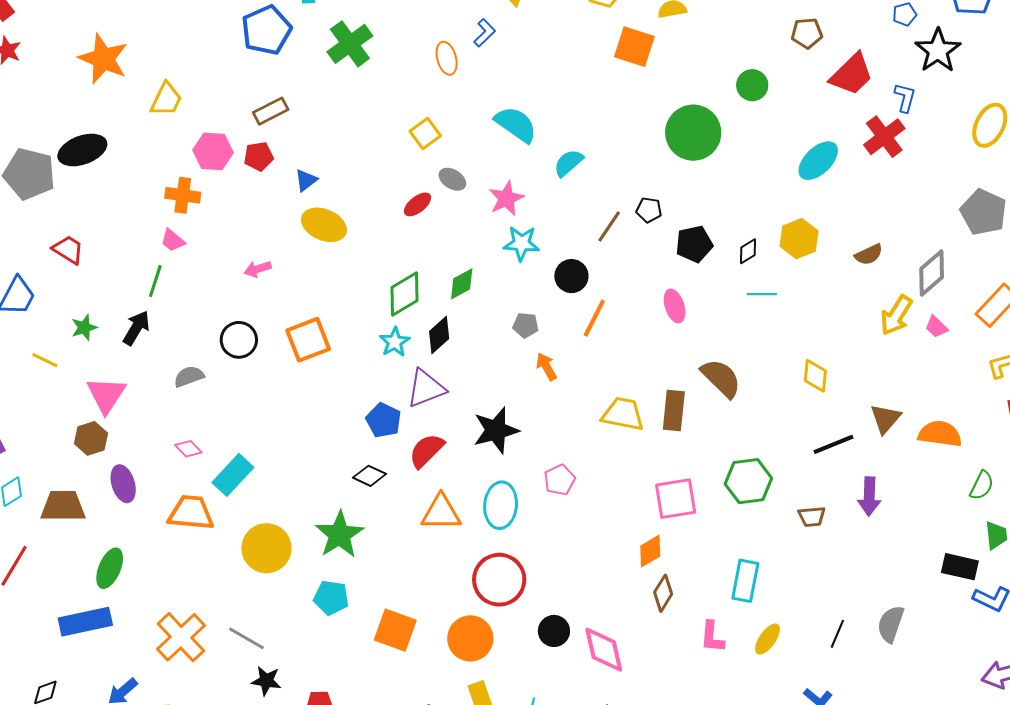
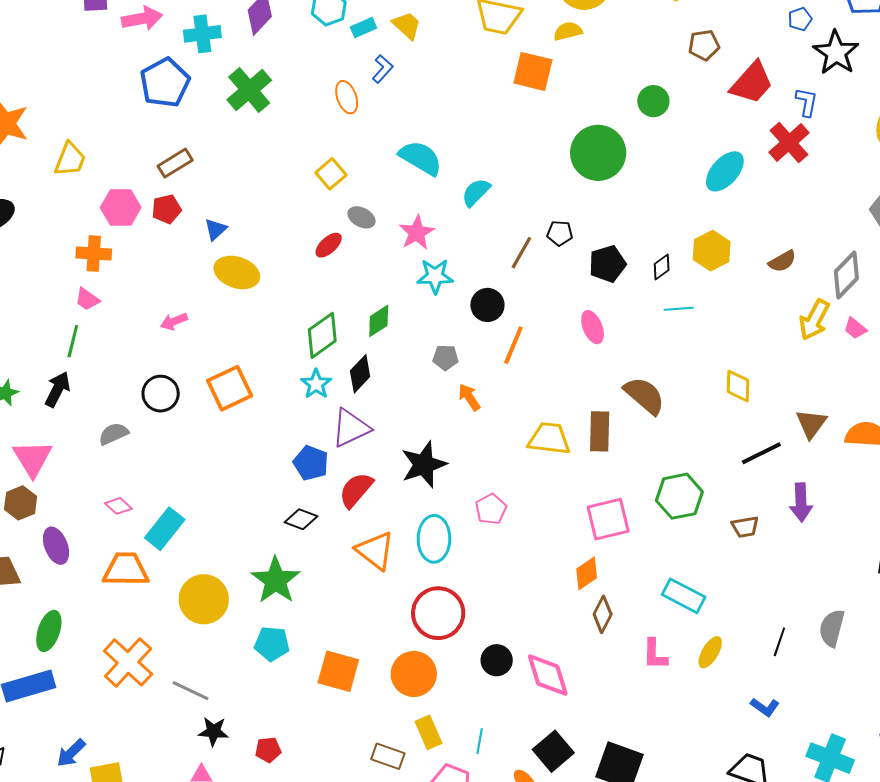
orange triangle: (441, 513) -> (375, 551), turned 42
cyan rectangle: (745, 581) -> (684, 596), turned -69
orange cross: (181, 637) -> (128, 662), moved

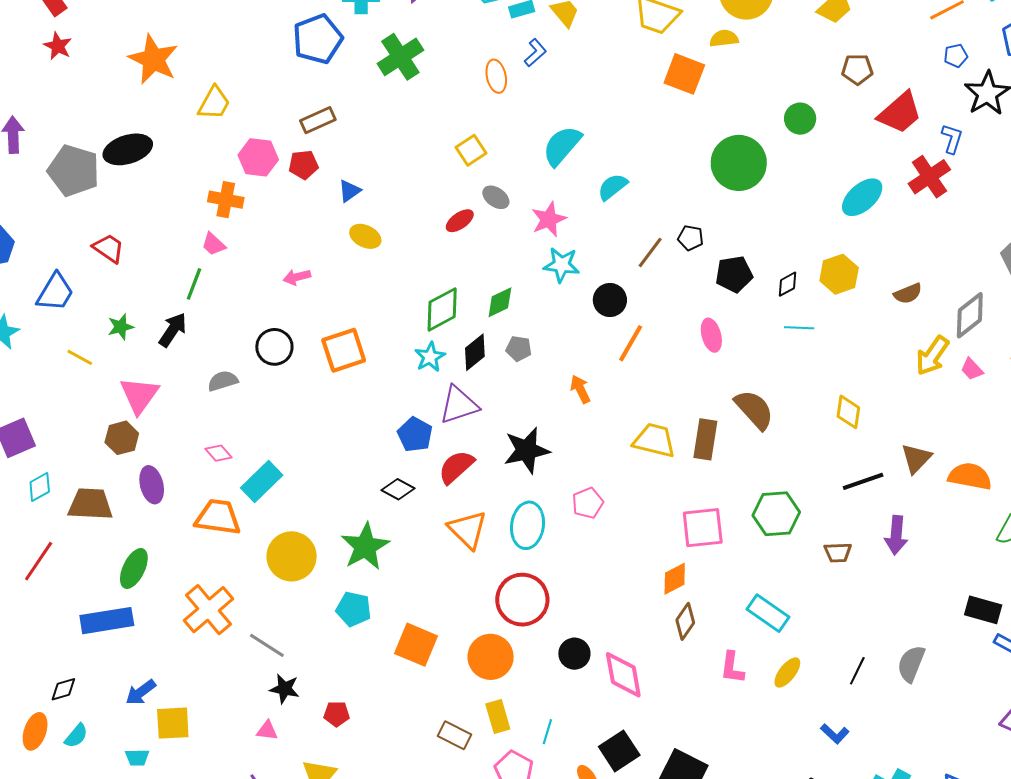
cyan semicircle: (421, 158) -> (562, 146), turned -87
yellow ellipse: (237, 272) -> (365, 236), size x0.7
gray pentagon: (446, 358) -> (519, 349), moved

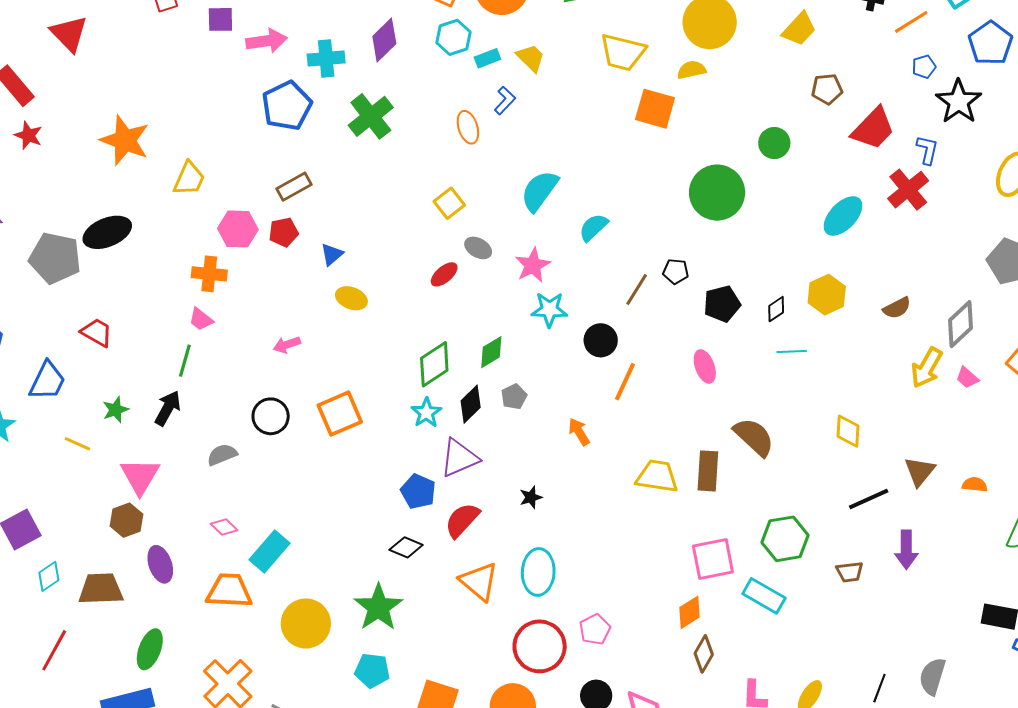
gray pentagon: (519, 349) -> (514, 397), turned -30
black star: (527, 450) -> (531, 497), size x0.5
orange semicircle: (970, 476) -> (975, 485), size x0.6
pink pentagon: (588, 503) -> (595, 629), moved
cyan rectangle: (768, 613) -> (764, 596), moved

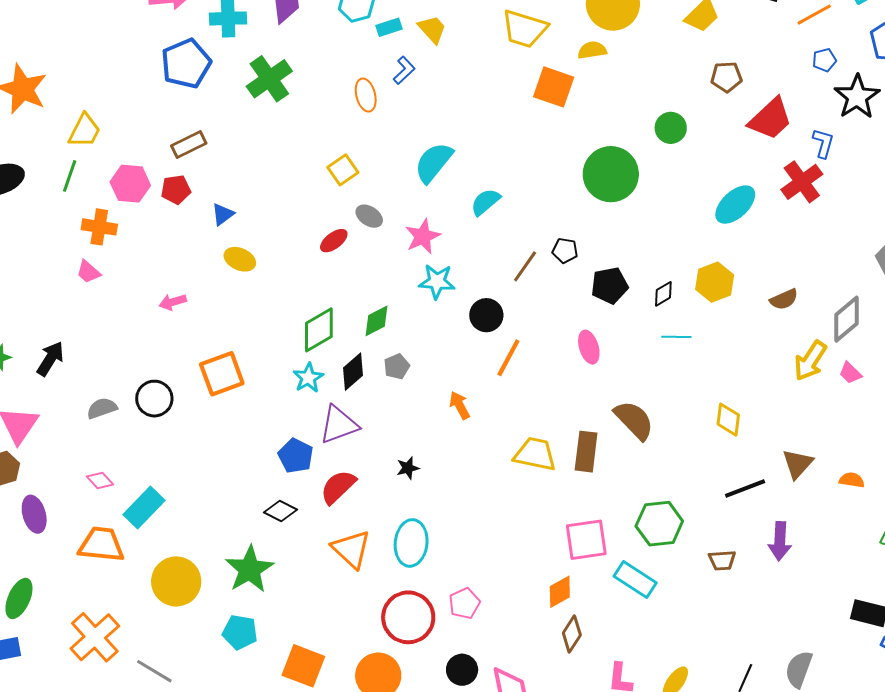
green line: (185, 361) -> (70, 176), moved
black circle: (271, 416) -> (154, 399), moved

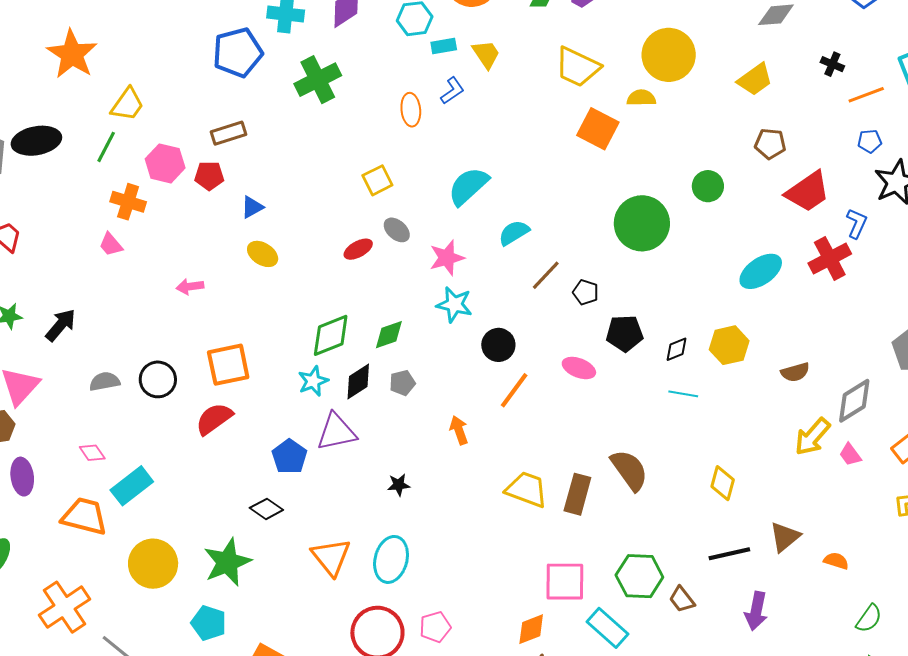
brown line: (525, 266) -> (546, 275), moved
pink ellipse: (589, 347) -> (579, 368), moved, turned -60
red semicircle: (338, 487) -> (214, 419), moved
brown trapezoid: (722, 560) -> (682, 599), moved, turned 48

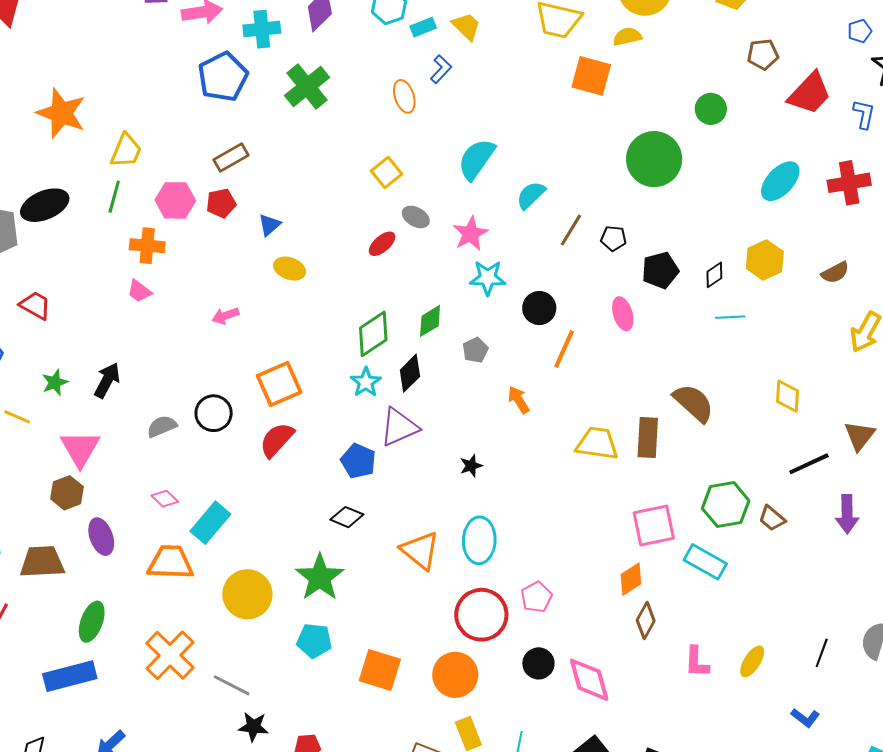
red cross: (830, 259) -> (849, 183), moved, turned 30
pink ellipse: (579, 368) -> (623, 314), turned 64
gray pentagon: (402, 383) -> (475, 350), moved

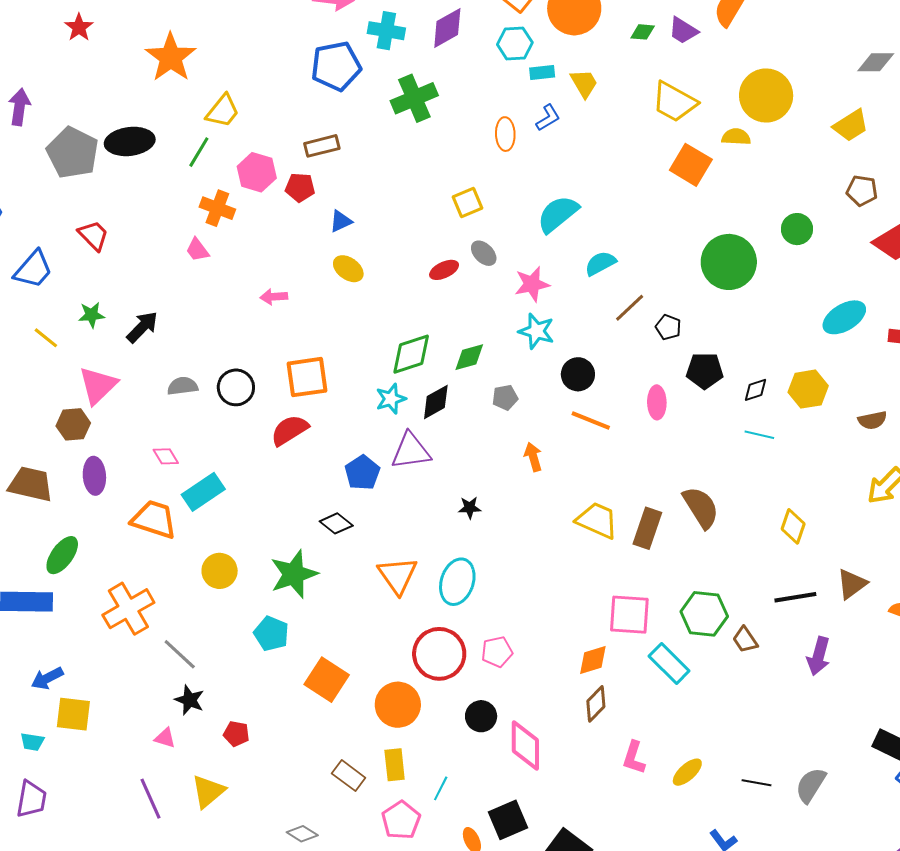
orange line: (564, 349) -> (591, 420), turned 72
yellow circle: (247, 594) -> (220, 571), size x0.7
black line: (822, 653) -> (757, 783), turned 64

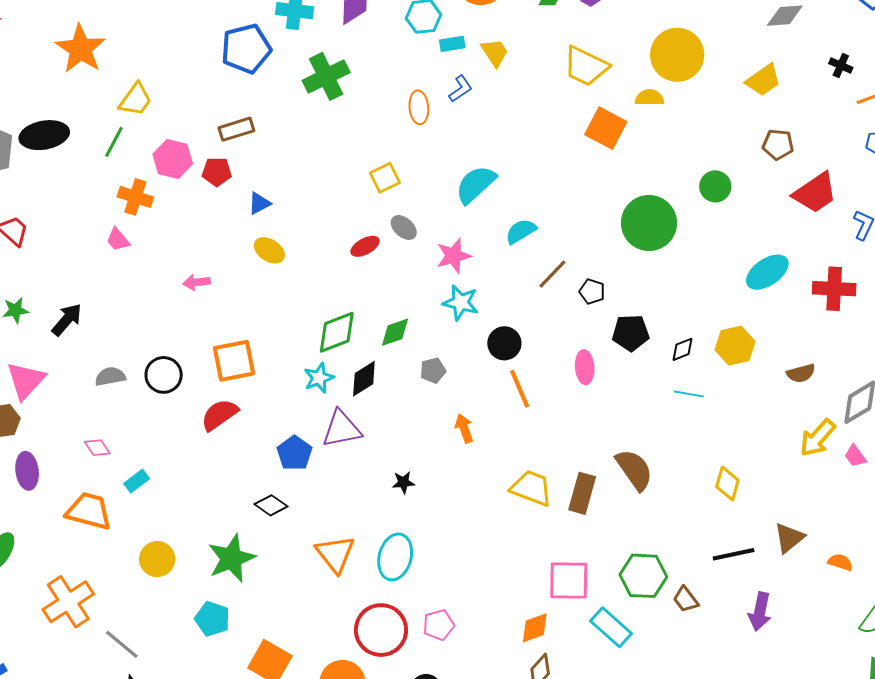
orange line: (591, 420) -> (520, 389), turned 48
cyan rectangle: (203, 492) -> (137, 481), size x0.6

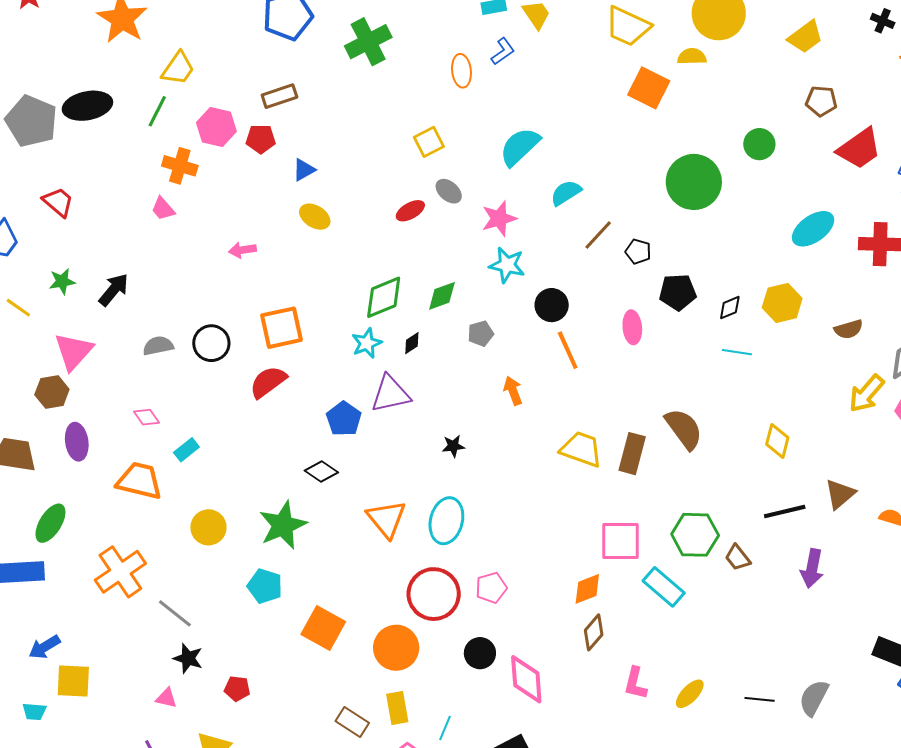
black diamond: (364, 379) -> (412, 343), size x0.6

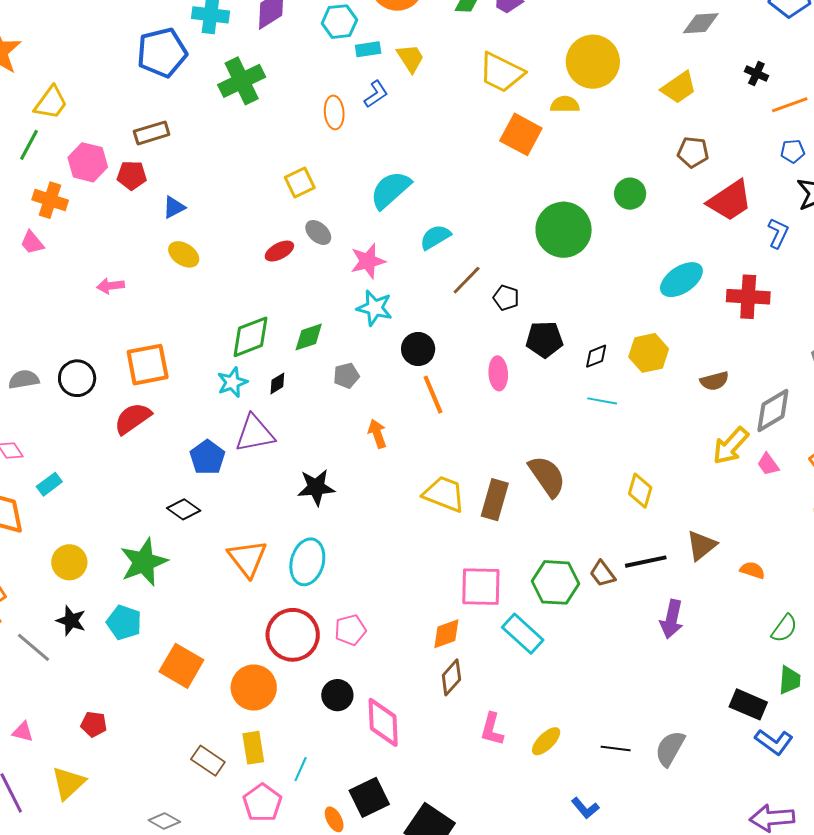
black star: (453, 446) -> (316, 487), size x1.6
brown trapezoid: (738, 558) -> (602, 574), moved
black star: (188, 658) -> (71, 621), moved

